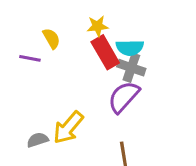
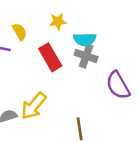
red rectangle: (105, 52) -> (50, 57), moved
purple semicircle: (124, 97) -> (118, 85), moved, turned -72

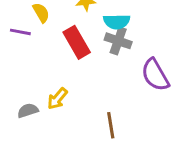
yellow arrow: (34, 106) -> (57, 99), size x0.7

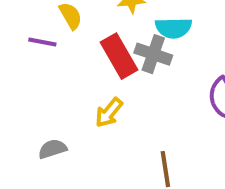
gray cross: (118, 41) -> (153, 54), moved
yellow arrow: (57, 99) -> (109, 113), moved

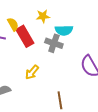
red rectangle: (119, 56) -> (25, 36), moved

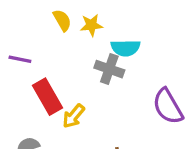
yellow semicircle: (13, 24) -> (62, 20), moved
red rectangle: (25, 36) -> (48, 97), moved

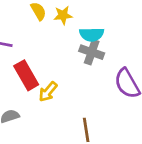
gray cross: (109, 69) -> (92, 52), moved

